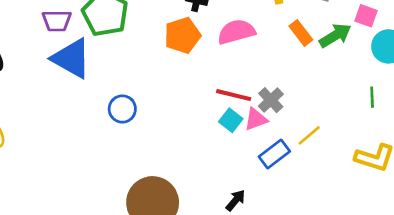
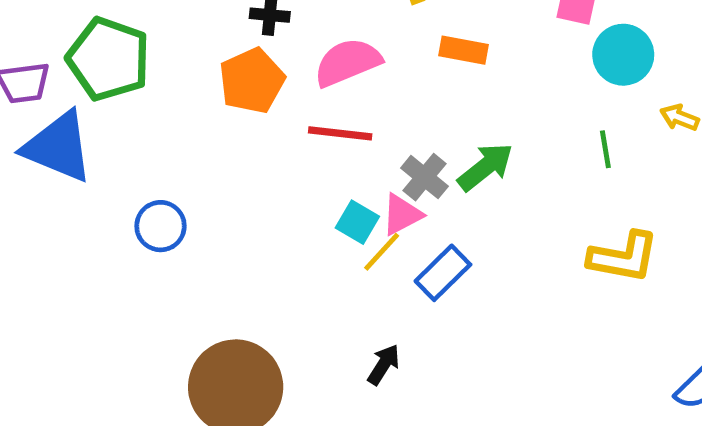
orange rectangle: (301, 33) -> (463, 50), turned -35
green arrow: (335, 36) -> (485, 167), moved
red line: (234, 95) -> (340, 133), moved
yellow line: (309, 135) -> (382, 252), moved

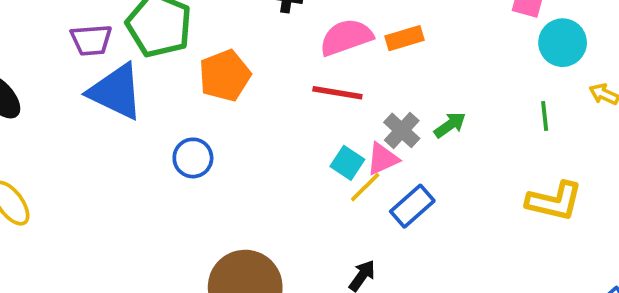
orange rectangle: (463, 50) -> (404, 38), moved, turned -30
orange pentagon: (252, 81) -> (225, 76), moved
green arrow: (485, 167) -> (450, 125), size x0.7

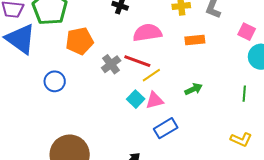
orange rectangle: (404, 38) -> (195, 40), moved
gray cross: (402, 130) -> (111, 64), moved
yellow line: (365, 187) -> (151, 75), moved
yellow L-shape: (554, 201) -> (241, 140), size x0.7

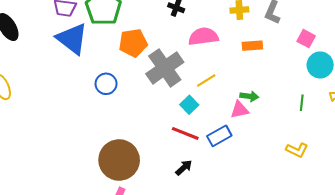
red line: (137, 61) -> (185, 133), moved
gray cross: (111, 64) -> (165, 68), size x1.8
green arrow: (193, 89) -> (249, 96), turned 30
pink triangle: (155, 100) -> (240, 110), moved

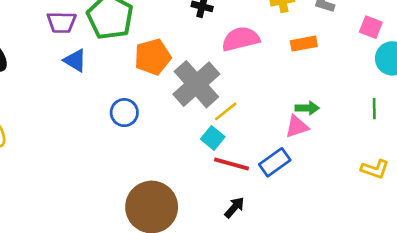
blue triangle: (72, 39) -> (75, 60), size x0.6
yellow line: (206, 80) -> (226, 111), moved
cyan square: (189, 105) -> (213, 138), moved

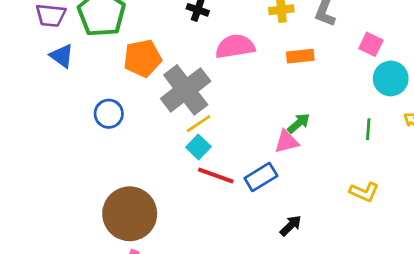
green arrow: (307, 108) -> (299, 123), turned -45
yellow line: (226, 111) -> (199, 124), moved
black arrow: (235, 207) -> (291, 226), moved

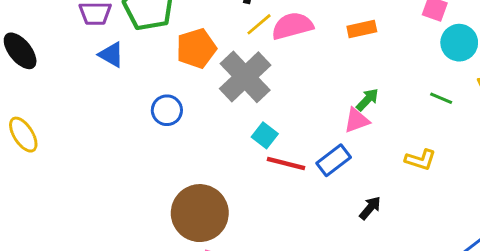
yellow line: (199, 124) -> (259, 24), moved
green line: (368, 129) -> (441, 98), turned -65
yellow L-shape: (364, 192) -> (420, 160), moved

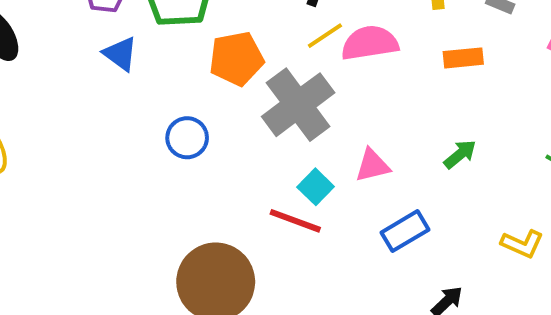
pink triangle: (357, 120) -> (372, 165), moved
red line: (286, 163) -> (295, 221), moved

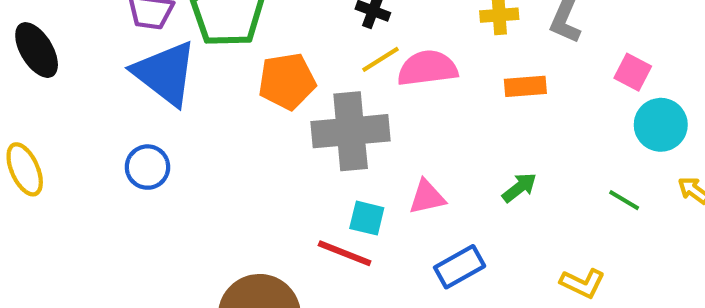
blue triangle: (120, 54) -> (165, 73), size x1.8
gray cross: (298, 105) -> (351, 131), turned 30
blue circle: (187, 138) -> (147, 167), moved
cyan square: (316, 187) -> (367, 218), turned -32

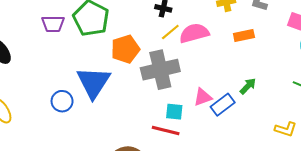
blue triangle: (165, 73) -> (93, 82), moved, turned 33
blue rectangle: (460, 267) -> (223, 105), moved

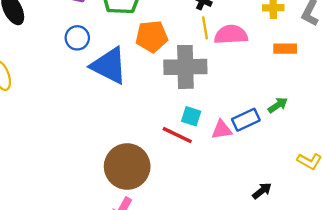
yellow line: (170, 32) -> (205, 28), turned -72
blue triangle: (93, 82) -> (109, 66), turned -48
pink triangle: (203, 97) -> (222, 130), moved
blue circle: (62, 101) -> (77, 38), moved

